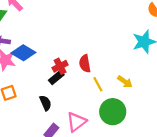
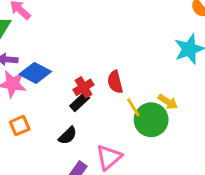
black semicircle: (45, 103) -> (68, 136), turned 72
green circle: (113, 112) -> (151, 120), moved

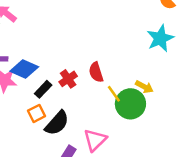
black rectangle: (80, 102) -> (43, 89), moved
orange square: (20, 126) -> (36, 113), moved
black semicircle: (68, 136) -> (57, 123), size x1.5

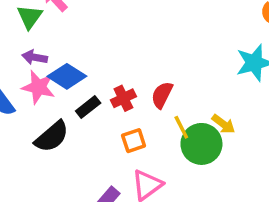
red semicircle: (96, 72) -> (162, 95), turned 36
orange square: (36, 113) -> (134, 141), moved
black semicircle: (57, 123) -> (52, 137), moved

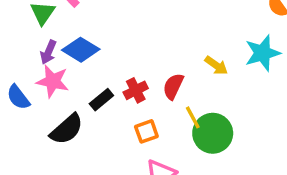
purple arrow: (35, 57) -> (48, 52), turned -75
blue diamond: (67, 76) -> (81, 50), moved
yellow arrow: (223, 124) -> (216, 65), moved

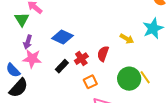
blue diamond: (81, 50) -> (62, 37), moved
yellow line: (193, 117) -> (145, 77), moved
black semicircle: (67, 129) -> (19, 88), moved

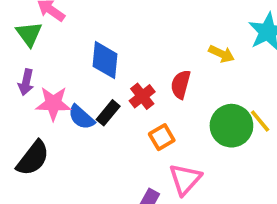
blue diamond: (62, 37) -> (105, 60), turned 75
purple arrow: (28, 42) -> (26, 82), moved
blue semicircle: (13, 70) -> (81, 117), moved

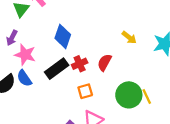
yellow arrow: (222, 54) -> (129, 37), moved
black rectangle: (108, 113) -> (57, 69), size x1.5
blue semicircle: (81, 117) -> (24, 78), moved

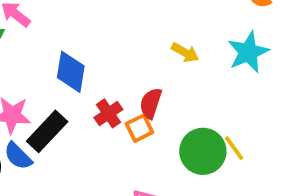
black rectangle: (57, 69) -> (47, 131), moved
orange square: (85, 91) -> (139, 128), moved

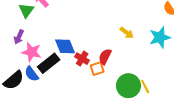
blue diamond: (71, 72) -> (65, 46), moved, turned -40
red cross: (108, 113) -> (82, 59), turned -32

